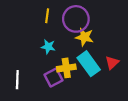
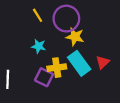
yellow line: (47, 16) -> (38, 15), turned -40
purple square: (54, 78) -> (44, 77), turned -36

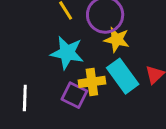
cyan star: (39, 46) -> (67, 53), size x1.6

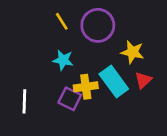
yellow star: (117, 40) -> (132, 52), moved
cyan star: (67, 53) -> (63, 60), size x0.7

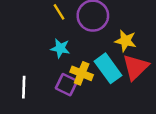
red triangle: (143, 80) -> (136, 67), size x1.6
yellow cross: (86, 87) -> (82, 73), turned 30

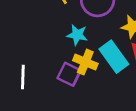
cyan star: (60, 48) -> (77, 35), moved

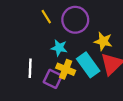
white line: (23, 77) -> (30, 68), moved

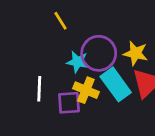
purple circle: (75, 20) -> (99, 53), moved
purple square: (53, 79) -> (69, 103), turned -30

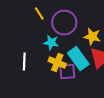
purple circle: (99, 53) -> (64, 23), moved
purple square: (69, 103) -> (67, 72), moved

